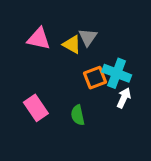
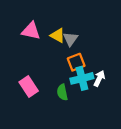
gray triangle: (88, 37) -> (70, 39), moved
cyan cross: (117, 73) -> (82, 78), moved, turned -35

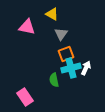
yellow triangle: (58, 36) -> (52, 14), moved
pink rectangle: (29, 87) -> (25, 97), moved

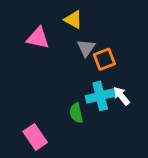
orange square: (66, 54) -> (104, 59), moved
white arrow: (86, 68) -> (121, 96), turned -64

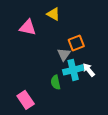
gray triangle: (86, 48) -> (64, 54), moved

